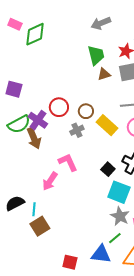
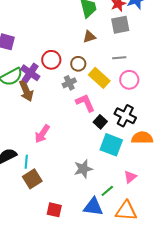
brown triangle: (104, 74) -> (89, 37), moved
pink L-shape: (68, 162) -> (85, 103), moved
gray star: (120, 216) -> (83, 169), moved, turned 30
red square: (70, 262) -> (54, 210), moved

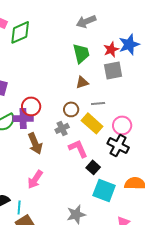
gray line: (119, 58) -> (98, 103), moved
red circle: (51, 60) -> (31, 106), moved
purple cross: (30, 73) -> (23, 118), turned -36
brown arrow: (26, 91) -> (35, 143), moved
black cross: (125, 116) -> (118, 145), moved

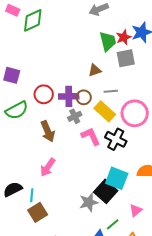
green trapezoid: (81, 53) -> (108, 41), moved
purple cross: (23, 118) -> (69, 96), moved
pink circle: (122, 125) -> (135, 113), size x1.4
black cross: (118, 145) -> (116, 139), moved
black square: (93, 167) -> (106, 191), moved, size x1.6

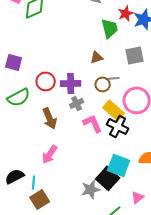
red star: (124, 37) -> (126, 13), moved
gray square: (126, 58) -> (135, 55), moved
brown circle: (84, 97) -> (103, 84), moved
yellow rectangle: (105, 111) -> (114, 110), moved

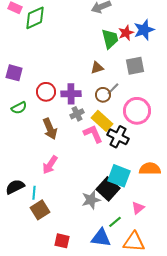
red star: (126, 13) -> (126, 33), moved
gray line: (113, 78) -> (113, 89), turned -40
green semicircle: (19, 97) -> (19, 108), size x0.7
yellow rectangle: (114, 110) -> (102, 121), moved

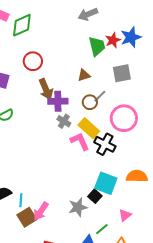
red circle: (46, 92) -> (33, 61), moved
gray cross: (77, 114) -> (64, 121), turned -32
brown arrow: (50, 129) -> (46, 89), moved
pink arrow: (50, 165) -> (41, 211), moved
black square: (108, 189) -> (95, 196), size x0.6

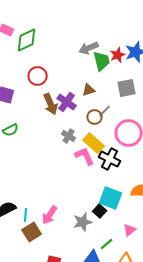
gray arrow: (88, 14) -> (89, 48), moved
purple cross: (58, 101) -> (67, 102), moved, turned 36
pink arrow: (41, 211) -> (50, 215), moved

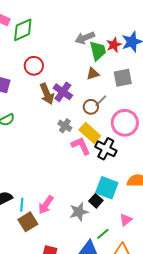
brown triangle: (89, 90) -> (93, 74), moved

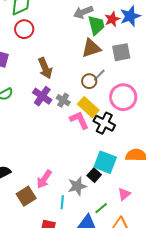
red circle: (34, 66) -> (24, 29), moved
brown triangle: (93, 74) -> (91, 48), size x1.5
purple cross: (63, 92) -> (42, 96), moved
cyan line: (22, 205) -> (62, 202), moved

